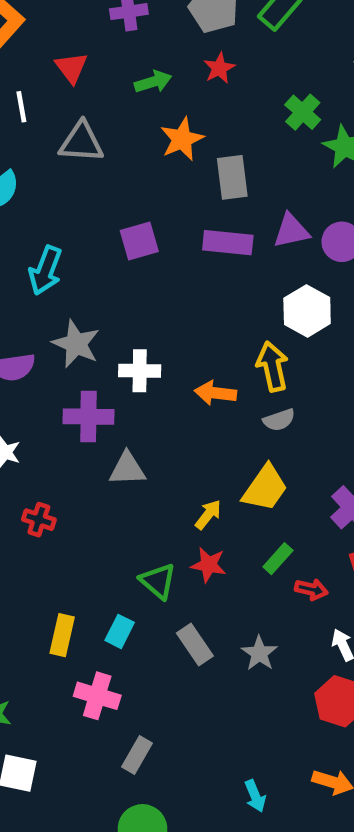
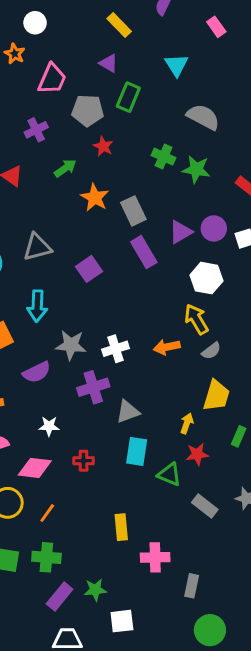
gray triangle: (81, 142) -> (37, 247), moved
purple rectangle: (228, 243) -> (144, 252), turned 72
cyan rectangle: (120, 631) -> (137, 451), moved, size x1.4

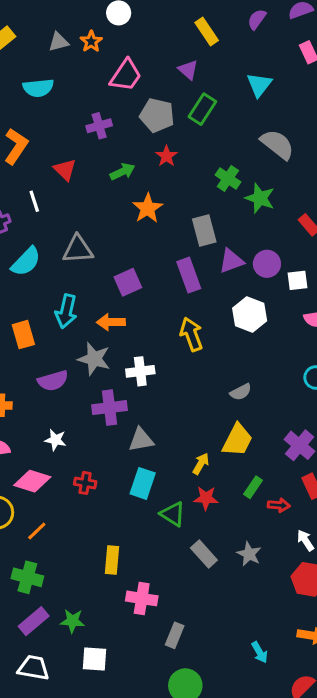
gray rectangle: (133, 211) -> (204, 230), moved
yellow arrow: (196, 319) -> (191, 334), moved
orange arrow: (167, 347) -> (111, 322), moved

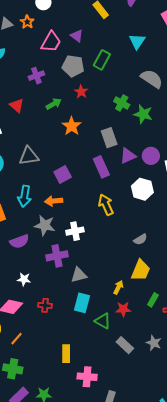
purple triangle: (188, 70) -> (77, 36), moved

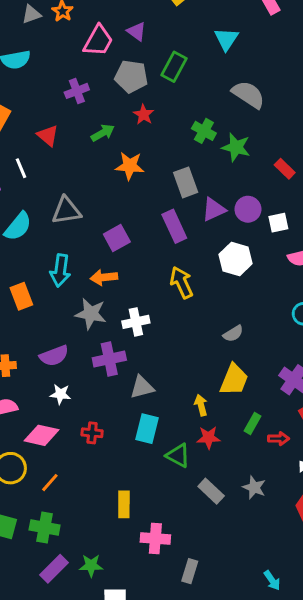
orange star: (72, 126) -> (130, 166), turned -30
purple semicircle: (19, 241) -> (54, 356), moved
yellow arrow: (118, 287) -> (201, 405), turned -40

